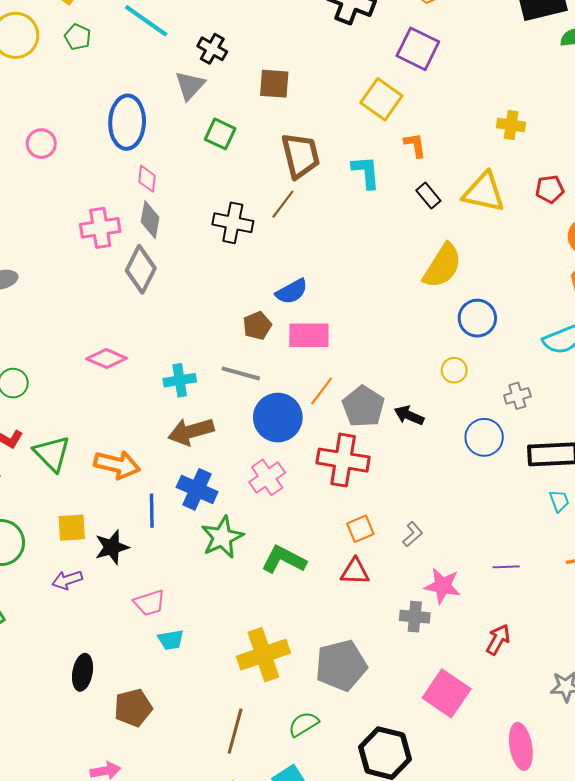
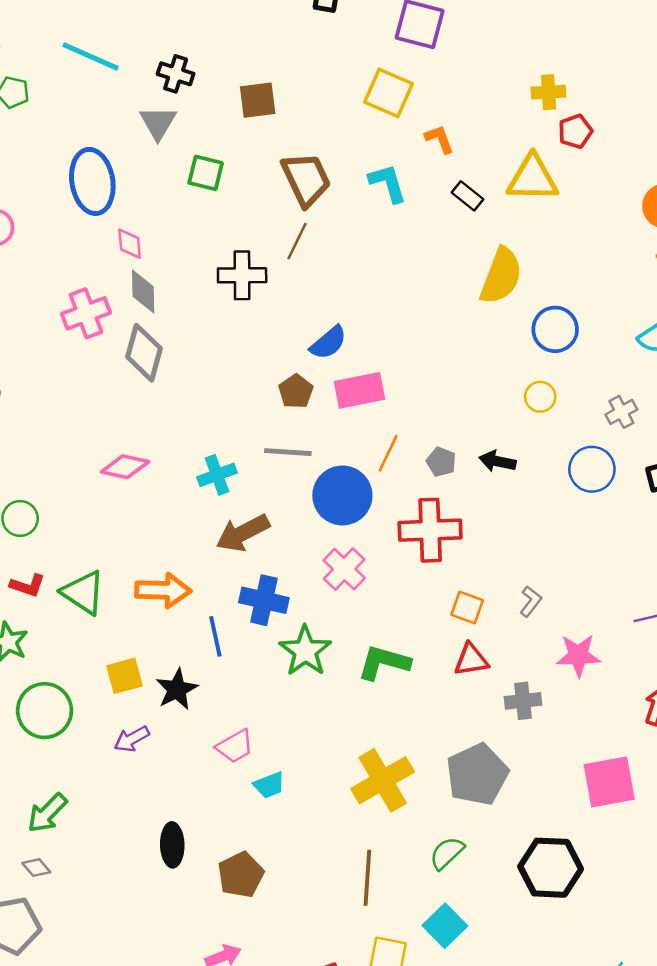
red pentagon: (550, 189) -> (575, 131), moved
gray pentagon: (363, 407) -> (441, 462), size x0.6
orange square: (360, 529) -> (467, 607), turned -36
gray cross: (415, 617) -> (523, 701), moved
pink square: (447, 693) -> (609, 782), turned -33

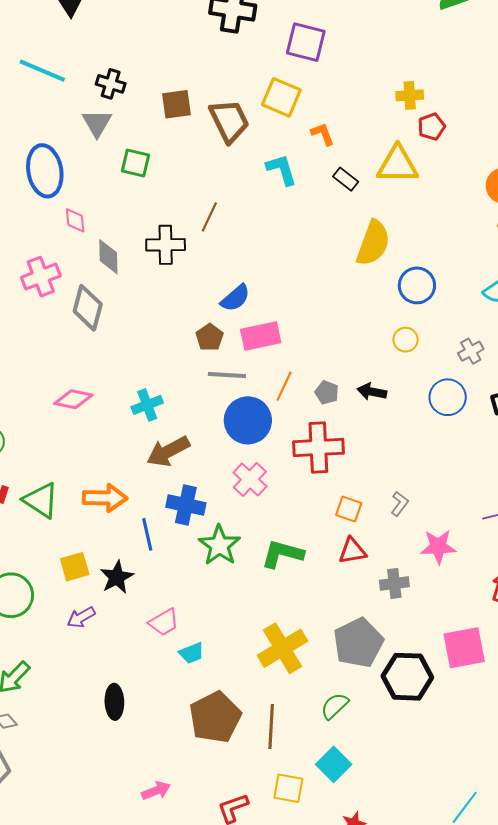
brown trapezoid: (306, 179) -> (229, 121), moved
gray diamond: (143, 291) -> (108, 257), moved
gray line: (288, 452) -> (227, 375), moved
black hexagon: (551, 868) -> (407, 677), moved
brown pentagon: (241, 875) -> (215, 717), moved, size x1.4

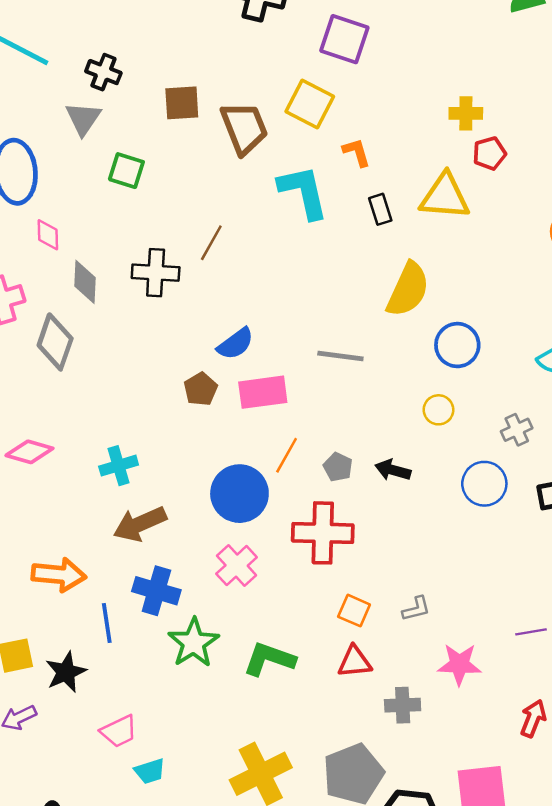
cyan L-shape: (282, 170) -> (303, 192), size x1.4
black rectangle: (346, 179) -> (380, 209), turned 30
gray line: (227, 375) -> (340, 356), moved
gray L-shape: (400, 504) -> (416, 609), turned 35

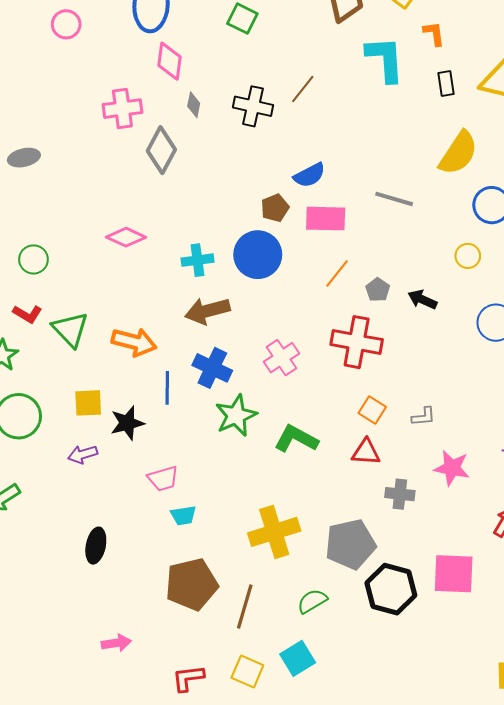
pink diamond: (48, 235) -> (169, 61), size x1.4
gray diamond: (85, 282) -> (194, 105), size x0.7
blue circle: (239, 494) -> (258, 255), moved

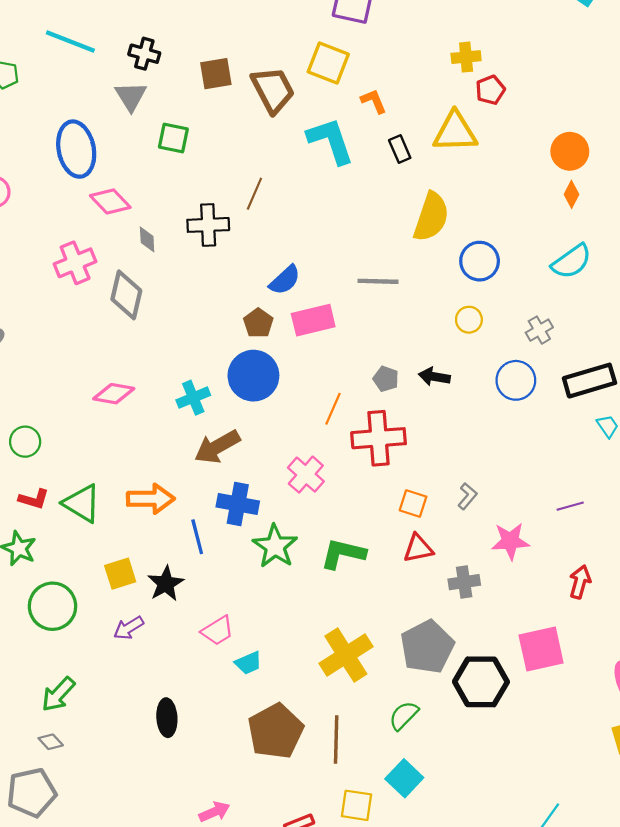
pink diamond: (169, 61) -> (110, 201), turned -36
orange line: (337, 274) -> (333, 409), moved
gray L-shape: (424, 417) -> (467, 496), turned -30

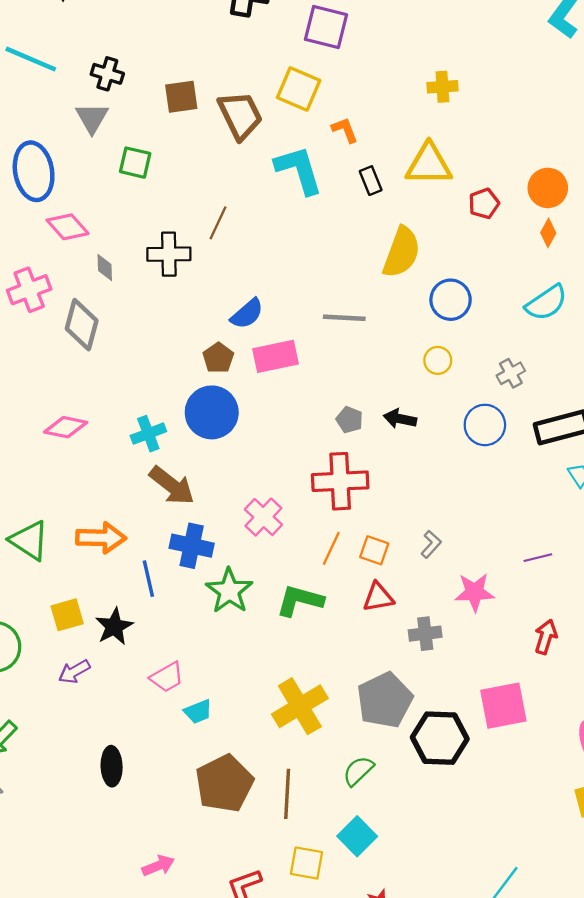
red pentagon: (490, 90) -> (484, 204), moved
orange line: (333, 409) -> (331, 548), moved
brown arrow: (217, 447) -> (172, 486), turned -114

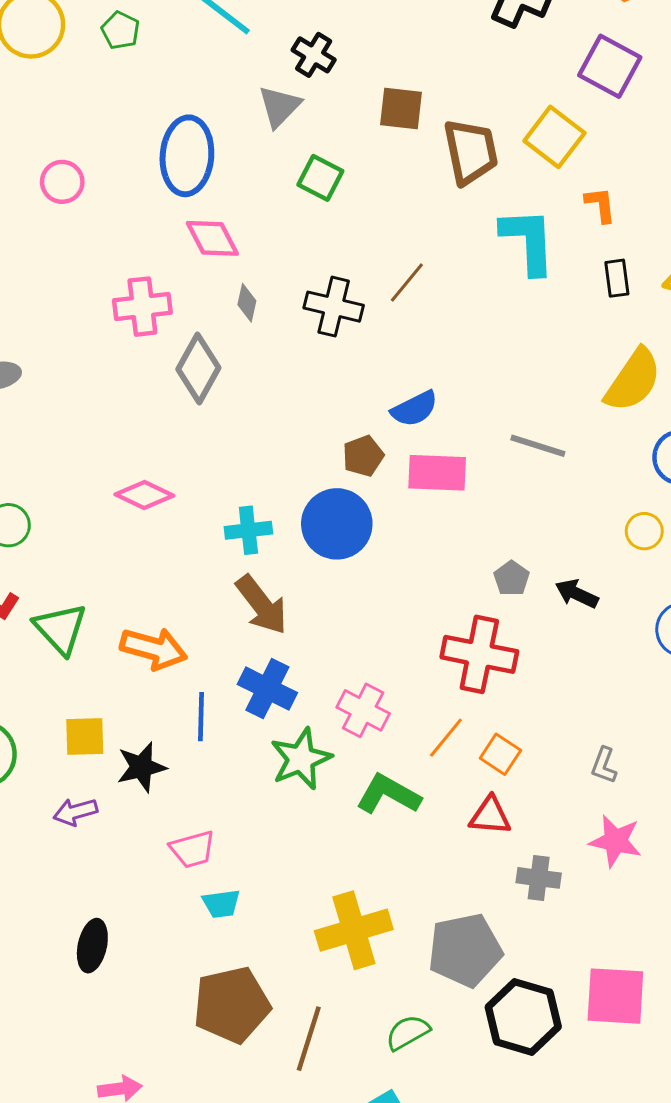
pink cross: (263, 517) -> (363, 710), moved, turned -30
gray L-shape: (431, 544) -> (604, 765), moved, turned 144

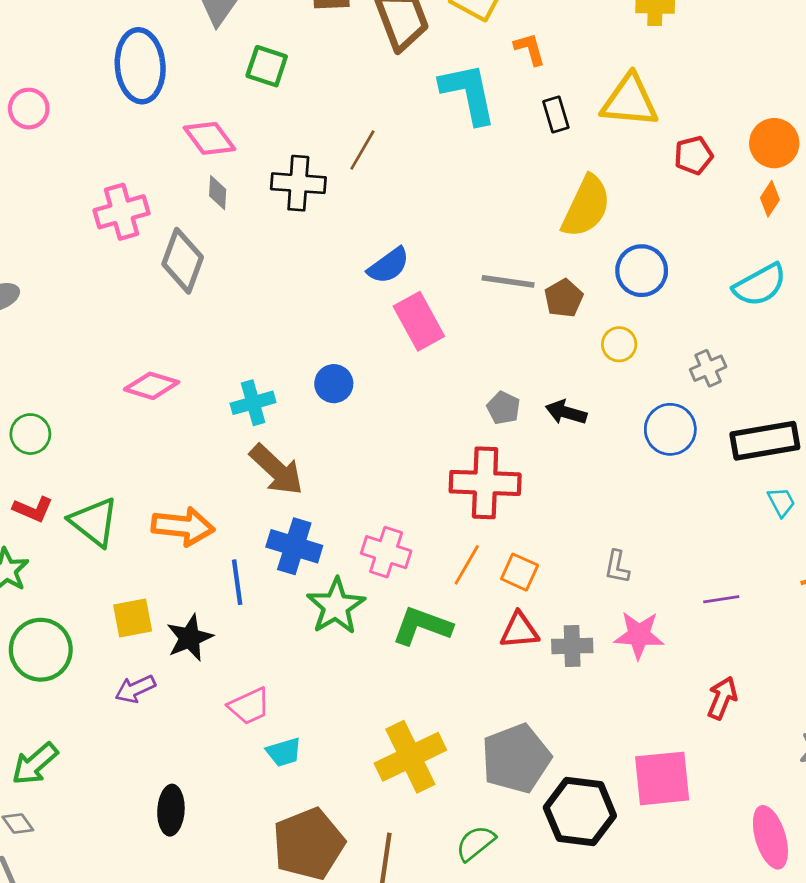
pink diamond: (212, 238) -> (209, 138), moved
brown pentagon: (363, 456) -> (564, 298), moved
pink rectangle: (437, 473) -> (419, 321), turned 68
blue circle: (337, 524) -> (334, 384), size x0.6
gray cross: (539, 878) -> (572, 646), moved

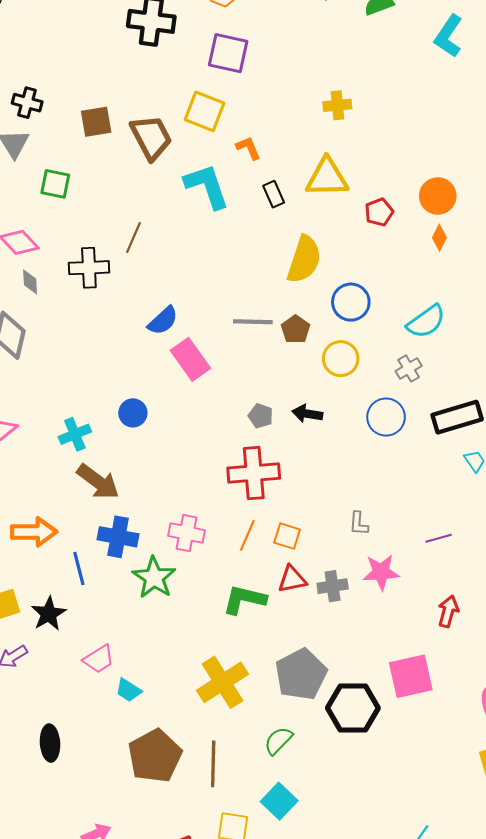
cyan semicircle: (760, 285) -> (426, 322), moved
yellow circle: (619, 344) -> (341, 359), size x1.4
green L-shape: (422, 626) -> (244, 599), moved
cyan trapezoid: (284, 752) -> (128, 690), turned 56

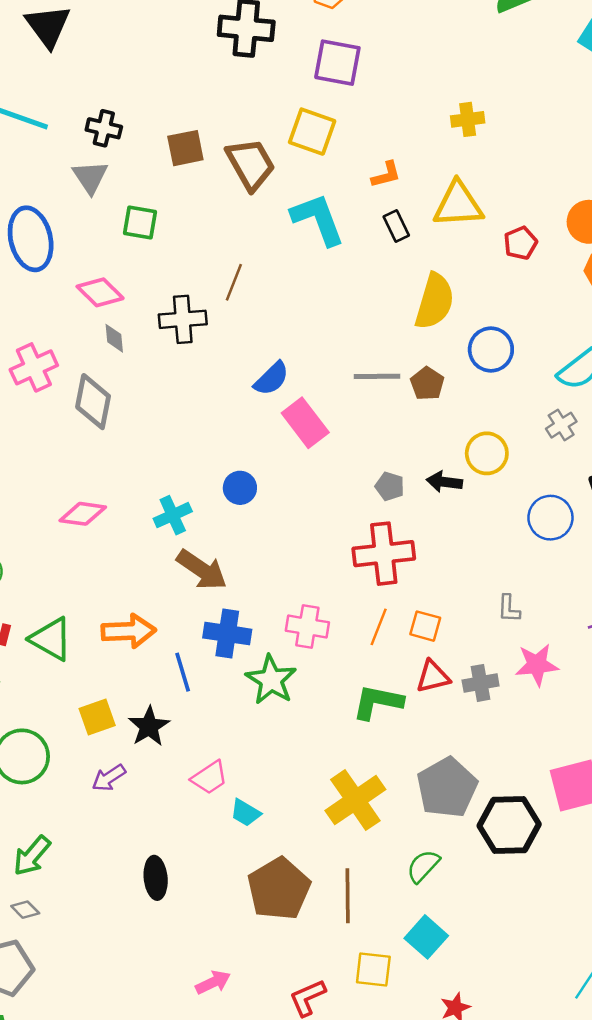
orange L-shape: (248, 148) -> (386, 175), moved, turned 100
yellow circle: (341, 359) -> (487, 453), moved
blue circle: (386, 417) -> (550, 518), moved

